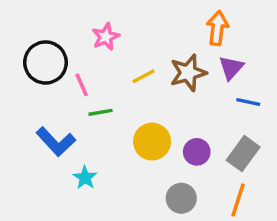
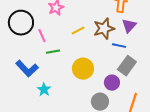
blue line: (248, 102) -> (119, 46), moved
purple circle: (197, 152) -> (112, 83), moved
gray rectangle: (243, 154) -> (127, 66), moved

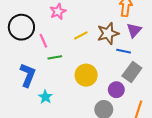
blue L-shape: (27, 69) -> (28, 75), turned -115

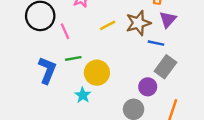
green line: (55, 57) -> (73, 58), moved
yellow circle: (86, 75) -> (97, 73), moved
cyan star: (45, 97) -> (83, 95), moved

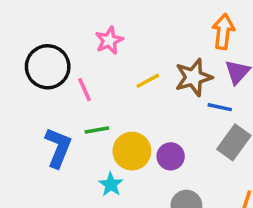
purple circle: (148, 87) -> (171, 156), moved

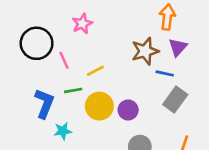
yellow line: (148, 81) -> (95, 71), moved
cyan star: (111, 184) -> (63, 131), moved, turned 30

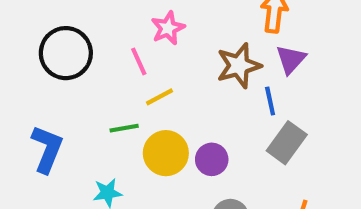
pink star: (82, 24) -> (168, 28), moved
pink line: (64, 60) -> (139, 61), moved
blue line: (165, 73) -> (270, 101), turned 66
blue L-shape: (44, 103) -> (47, 149), moved

